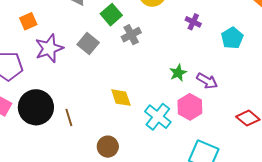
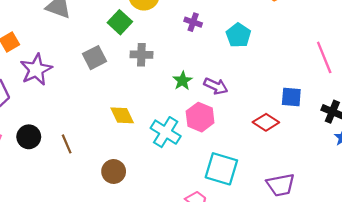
green square: (111, 15) -> (120, 22), moved
gray cross: (131, 35) -> (141, 55), moved, turned 36
gray square: (88, 43) -> (94, 58), moved, turned 30
black circle: (36, 107) -> (29, 137), size x0.6

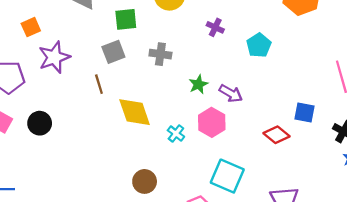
green square: (120, 22) -> (126, 19), moved, turned 35
yellow diamond: (122, 115) -> (135, 112), size x1.4
cyan cross: (166, 132) -> (176, 133), size x0.6
brown line: (67, 144) -> (99, 84), moved
brown circle: (114, 172) -> (145, 181), moved

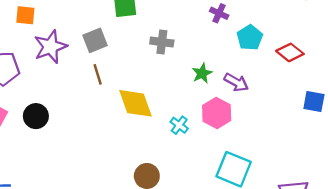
orange square: (31, 27) -> (25, 15), turned 30
cyan pentagon: (259, 45) -> (250, 38), moved
gray square: (113, 52) -> (95, 40), moved
red diamond: (277, 135) -> (290, 52), moved

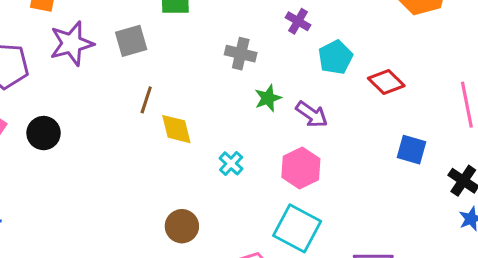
gray cross: (162, 42) -> (241, 54), moved
brown line: (98, 74) -> (146, 100), moved, turned 30
yellow diamond: (136, 103) -> (176, 129), size x0.7
pink hexagon: (217, 113) -> (301, 168), moved

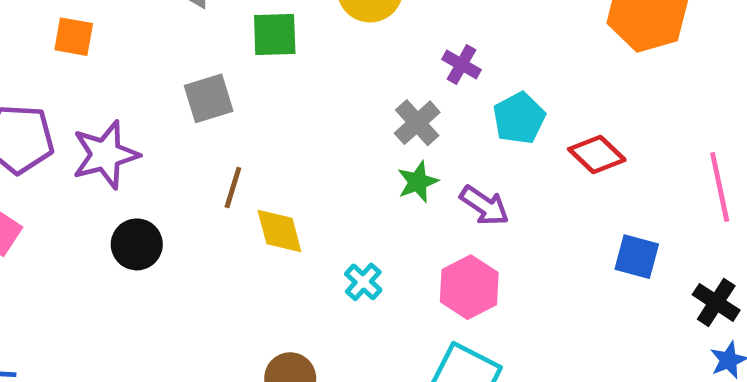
purple star: (72, 44) -> (105, 155), moved
gray cross: (241, 54) -> (417, 123), moved, turned 36
black circle: (44, 133) -> (137, 244), moved

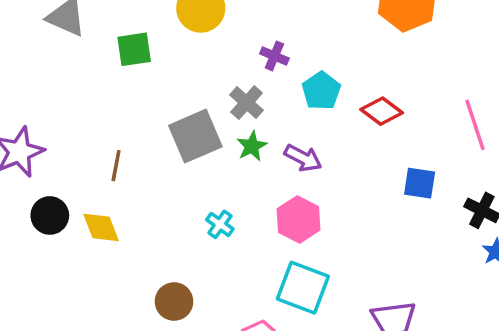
gray square: (209, 98) -> (195, 136), moved, size x1.4
yellow diamond: (279, 231) -> (101, 227), moved

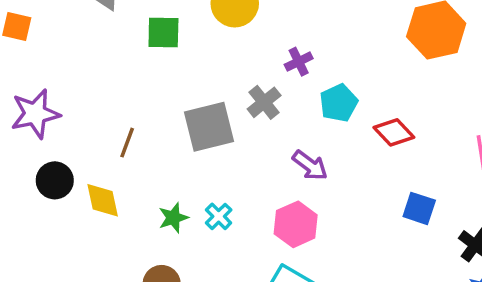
purple cross: (274, 56) -> (299, 62), turned 32
green star: (252, 146) -> (173, 218), moved

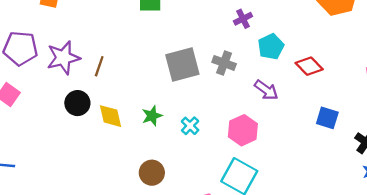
gray cross: (264, 102) -> (224, 63), moved, turned -30
brown line: (127, 143) -> (99, 66), moved
purple arrow: (310, 165) -> (266, 90), moved
green star: (173, 218) -> (152, 116), moved

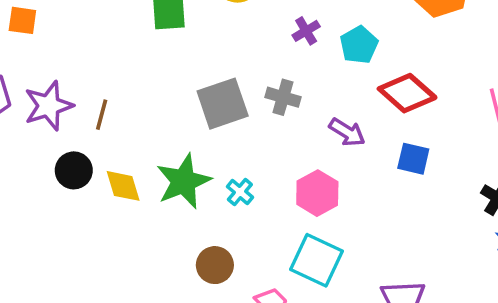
cyan pentagon: (271, 47) -> (359, 45), moved
red diamond: (309, 66) -> (407, 93), size x1.4
green star: (152, 116) -> (184, 181), size x1.8
blue square: (327, 118) -> (413, 159), moved
brown circle: (152, 173) -> (215, 265), moved

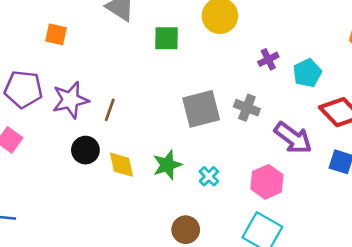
purple arrow: (347, 132) -> (293, 138), size x1.4
green star: (184, 181) -> (167, 165), size x0.7

